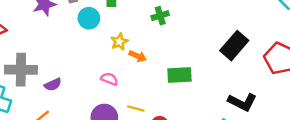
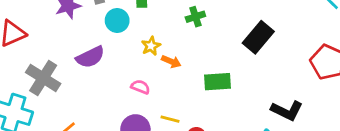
black rectangle: (234, 46) -> (258, 37), moved
gray cross: (21, 70) -> (43, 78), turned 32
purple semicircle: (53, 85) -> (90, 57), moved, size x1.5

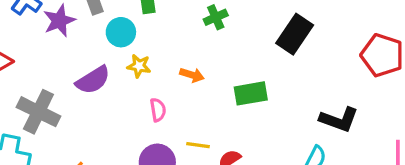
yellow star: (151, 46) -> (139, 66), moved, turned -30
pink semicircle: (140, 87) -> (158, 110), turned 66

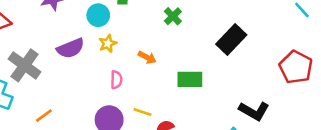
green cross: (216, 17) -> (173, 16), turned -30
yellow star: (139, 66) -> (108, 44), turned 30

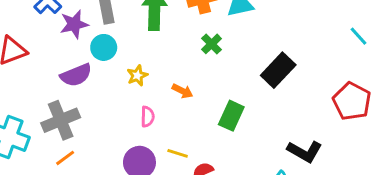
cyan circle: (98, 15) -> (104, 47), moved
purple semicircle: (71, 48) -> (76, 75), moved
gray cross: (25, 65) -> (61, 120), moved, turned 32
green rectangle: (190, 79) -> (231, 116), turned -65

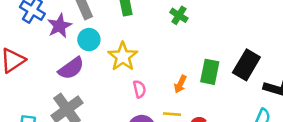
black rectangle: (278, 70) -> (246, 65), moved
yellow star: (137, 75) -> (123, 56), size x1.6
orange arrow: (182, 91) -> (180, 84), moved, turned 102

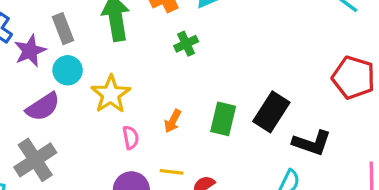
green cross: (179, 15) -> (186, 44), turned 30
orange arrow: (180, 84) -> (173, 121), moved

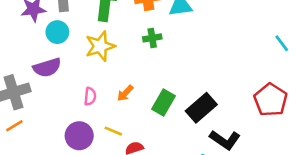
yellow star: (111, 94) -> (100, 46), moved
purple semicircle: (43, 107) -> (47, 68), moved

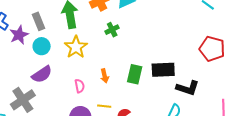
orange arrow: (125, 93) -> (105, 76), turned -40
black rectangle: (201, 108) -> (163, 70), turned 55

